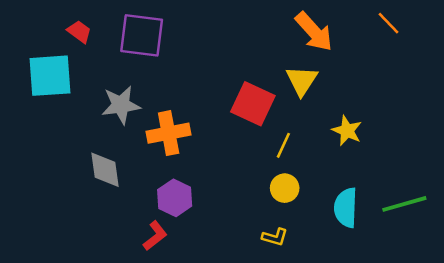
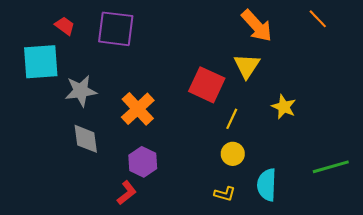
gray star: (121, 105) -> (81, 91), moved
orange cross: (169, 133) -> (138, 109), turned -32
cyan semicircle: (346, 208) -> (267, 185), moved

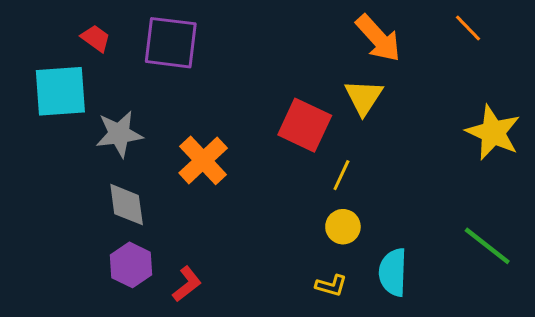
yellow star: (284, 107) -> (493, 132), moved, size x1.5
purple hexagon: (143, 162) -> (131, 265), moved
green line: (331, 167) -> (487, 246), turned 54

